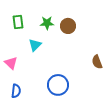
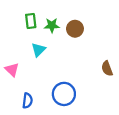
green rectangle: (18, 22) -> (31, 21), moved
blue semicircle: (16, 91) -> (27, 101), moved

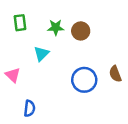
green rectangle: (31, 21) -> (20, 23), moved
blue circle: (64, 94) -> (84, 80), moved

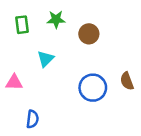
green star: (56, 27) -> (56, 19), moved
pink triangle: (13, 75) -> (14, 82), turned -42

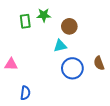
green rectangle: (22, 25) -> (25, 21), moved
cyan triangle: (46, 59) -> (60, 46), moved, turned 32

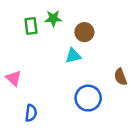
pink triangle: (11, 64) -> (14, 78), turned 40
blue circle: (72, 68) -> (88, 98), moved

